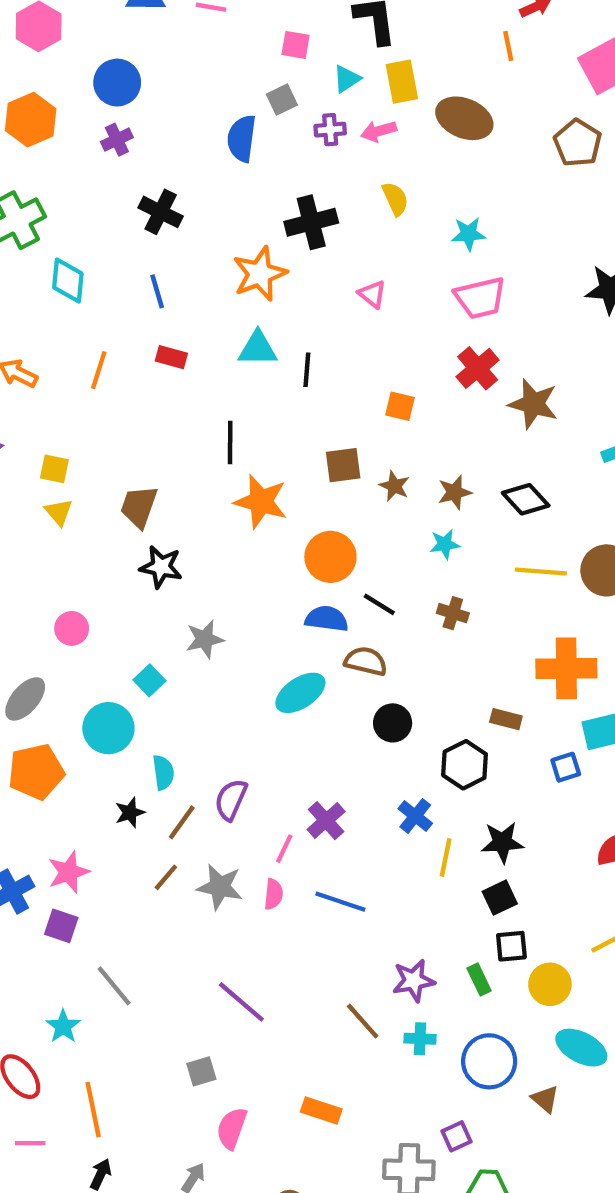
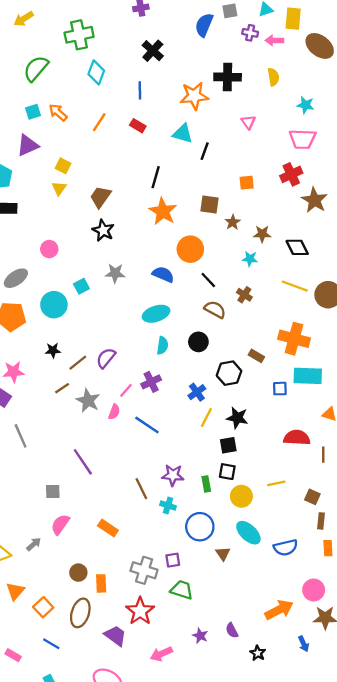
orange square: (400, 406) -> (247, 183), turned -35
blue semicircle: (327, 619) -> (163, 274), moved
brown semicircle: (366, 661) -> (215, 310), moved
cyan semicircle: (163, 773) -> (162, 345), moved

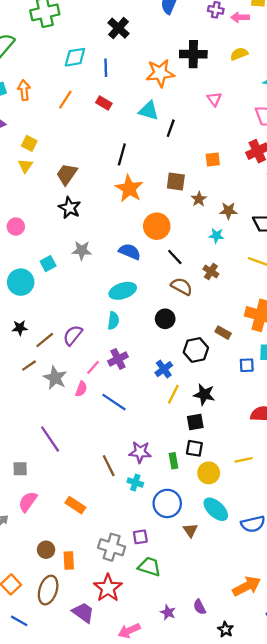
cyan diamond: (96, 72) -> (75, 57), moved, turned 60
yellow semicircle: (273, 77) -> (239, 54), turned -102
orange arrow: (58, 112) -> (24, 90), turned 42
cyan semicircle: (162, 345) -> (113, 321), moved

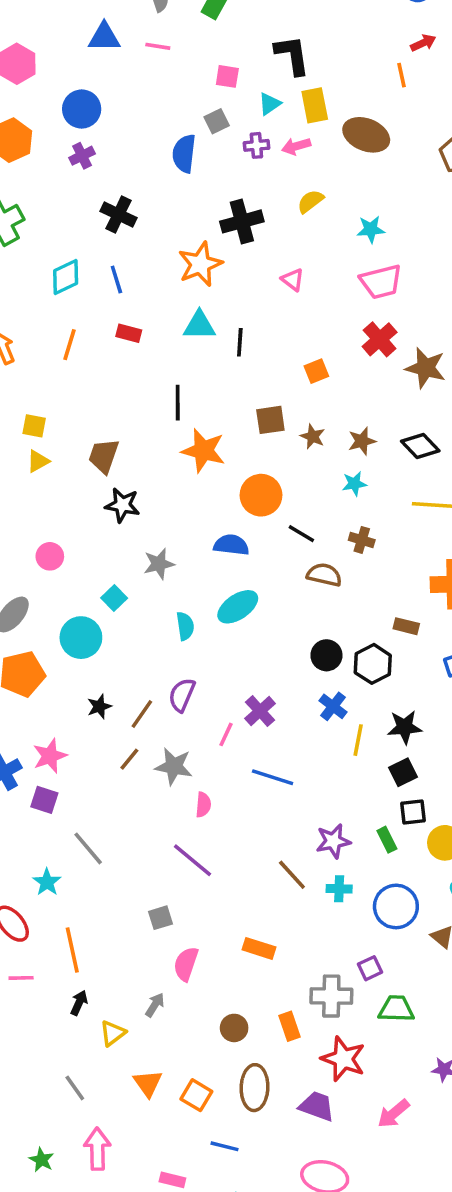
yellow triangle: (25, 166) -> (38, 461), turned 42
black circle: (165, 319) -> (326, 655), moved
cyan semicircle: (113, 321) -> (185, 626), moved
pink semicircle: (81, 389) -> (203, 805), moved
orange rectangle: (69, 560) -> (289, 1026), moved

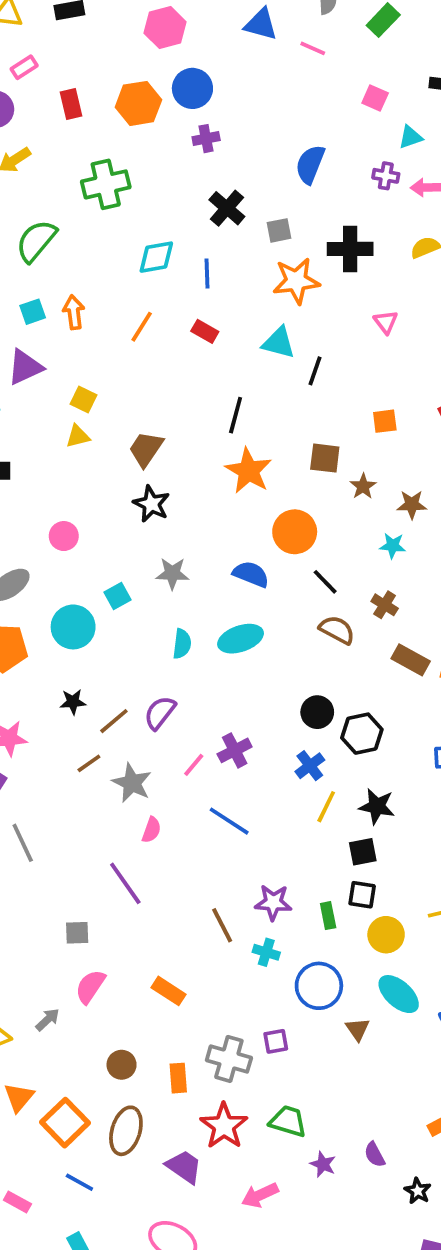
blue circle: (82, 109) -> (192, 88), moved
gray square: (217, 121) -> (279, 230), moved
brown rectangle: (406, 626) -> (411, 660), moved, size x1.4
green trapezoid: (396, 1009) -> (288, 1121), moved
orange square: (196, 1095) -> (65, 1123), size x1.4

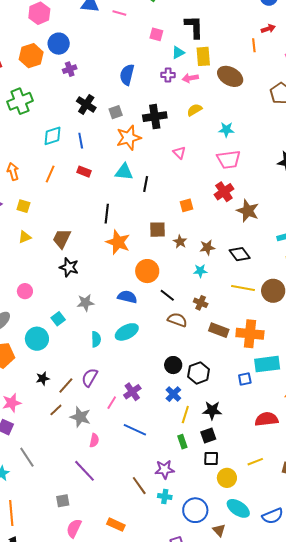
yellow square: (84, 399) -> (23, 206), moved
green rectangle: (328, 916) -> (182, 442), moved

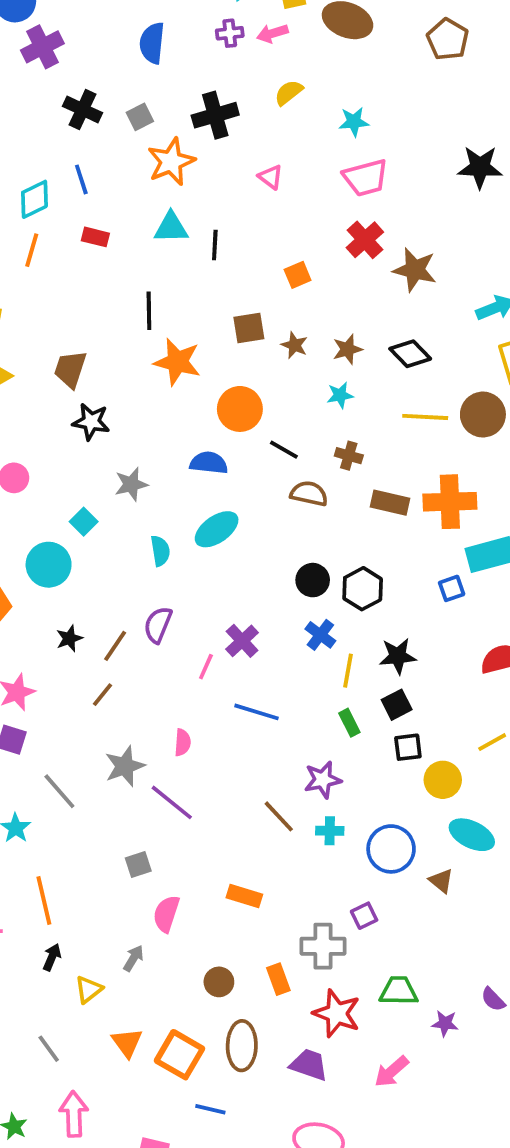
purple cross: (70, 69) -> (42, 47), size x1.5
cyan diamond: (52, 136) -> (34, 199), moved
gray star: (80, 417) -> (125, 766), moved, turned -30

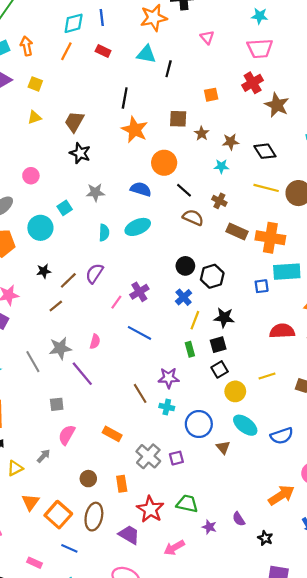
black square: (408, 747) -> (220, 369), turned -35
gray line: (59, 791) -> (33, 362), moved
gray cross: (323, 946) -> (148, 456), moved, turned 30

